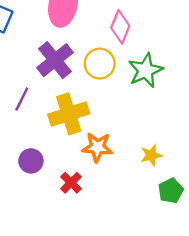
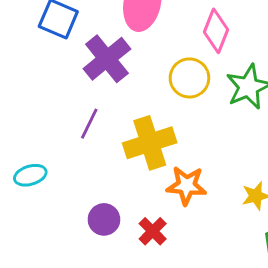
purple cross: (55, 60) -> (107, 59), moved
purple circle: (31, 161) -> (104, 219), moved

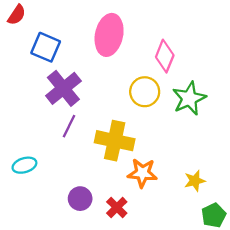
purple cross: (107, 59) -> (63, 88), moved
yellow cross: (150, 143) -> (115, 141), turned 30

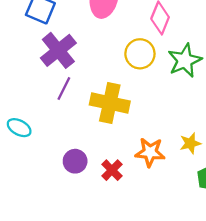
cyan ellipse: (24, 165) -> (19, 128), turned 45
orange star: (142, 173) -> (150, 152), moved

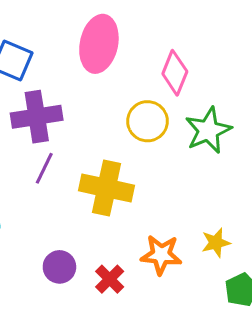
purple cross: (58, 50) -> (37, 117), turned 30

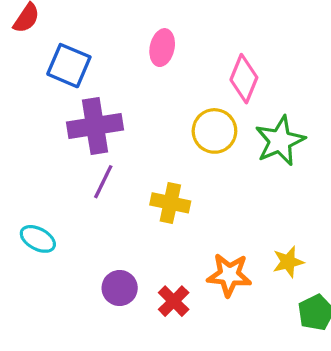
pink ellipse: (99, 44) -> (162, 48), size x0.6
yellow cross: (107, 188) -> (170, 203), size x0.7

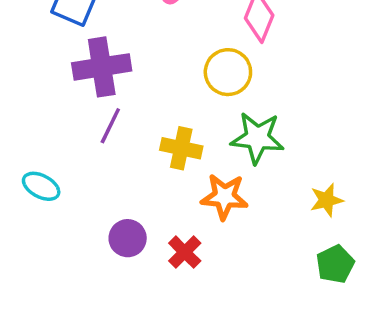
green star: (280, 141) -> (257, 138), moved, turned 30
yellow star: (288, 262) -> (327, 200), moved
orange star: (229, 275) -> (224, 197), moved

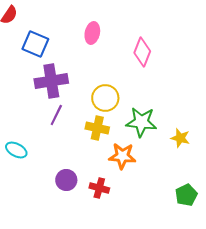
yellow circle: (228, 72) -> (105, 98), moved
yellow star: (327, 200) -> (180, 138), moved, turned 30
red cross: (185, 252) -> (99, 188), turned -30

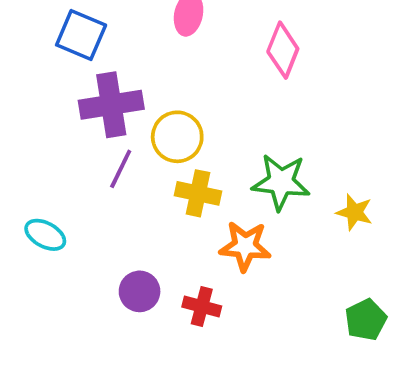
yellow circle: (105, 98) -> (177, 137), moved

